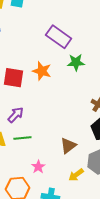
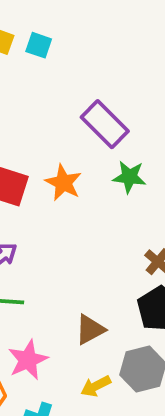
pink star: (38, 167) -> (28, 360), size x1.5

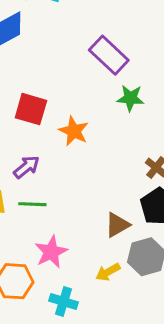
orange star: (63, 183) -> (74, 131), moved
brown triangle: (90, 330) -> (117, 225), moved

